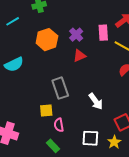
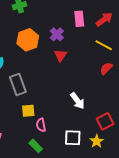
pink rectangle: (103, 33) -> (79, 19), moved
red triangle: (79, 56) -> (60, 55), turned -32
gray rectangle: (60, 88) -> (18, 85), moved

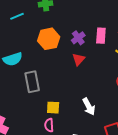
pink rectangle: (79, 19) -> (101, 36), moved
yellow square: (28, 111) -> (53, 108), moved

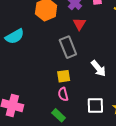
gray rectangle: (32, 82) -> (68, 47), moved

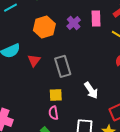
red triangle: (79, 24) -> (34, 60), moved

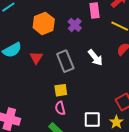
purple cross: (74, 23) -> (75, 25), moved
white arrow: (91, 90) -> (95, 58), moved

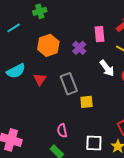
white arrow: (95, 58) -> (107, 68), moved
yellow square: (61, 90) -> (86, 102), moved

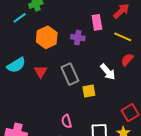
cyan line: (14, 28) -> (20, 18), moved
purple cross: (79, 48) -> (78, 38), turned -32
white arrow: (107, 68) -> (108, 72), moved

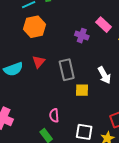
pink rectangle: (97, 22) -> (104, 25), turned -49
orange hexagon: (47, 37) -> (35, 27), moved
cyan semicircle: (16, 65) -> (13, 69), moved

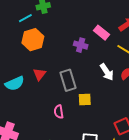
white arrow: (104, 75) -> (107, 72), moved
pink semicircle: (54, 115) -> (59, 112), moved

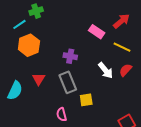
purple cross: (81, 45) -> (70, 56), moved
cyan semicircle: (15, 83) -> (15, 91), turned -36

